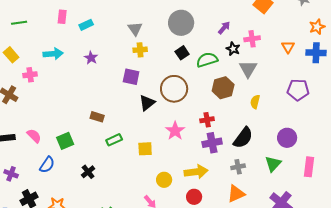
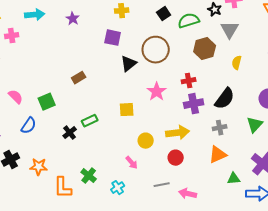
brown rectangle: (97, 117) -> (79, 78), turned -48
green rectangle: (114, 140) -> (90, 121), moved

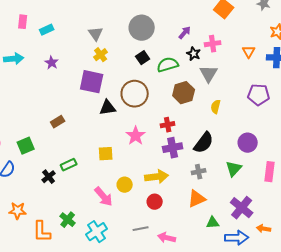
yellow cross: (122, 11) -> (101, 55), turned -32
purple square: (113, 38) -> (92, 82), size x1.4
black triangle: (129, 64) -> (108, 108), turned 30
pink arrow: (132, 163) -> (104, 197), moved, size x1.5
cyan cross: (118, 188) -> (97, 232), size x1.5

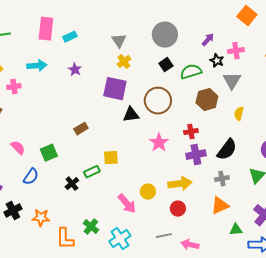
pink rectangle: (23, 22) -> (46, 29), size x1.6
yellow square: (106, 154) -> (111, 158), moved

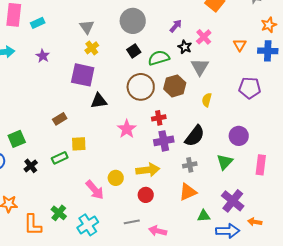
pink cross: (236, 51) -> (204, 37), turned -35
brown circle: (158, 101) -> (141, 87), moved
brown rectangle: (81, 129) -> (60, 119), moved
black cross: (72, 184) -> (31, 166), moved

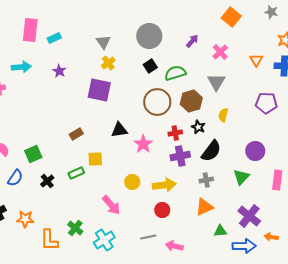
black star: (185, 47) -> (198, 127), moved
black triangle: (99, 101) -> (119, 130), moved
yellow circle: (116, 178) -> (132, 182), moved

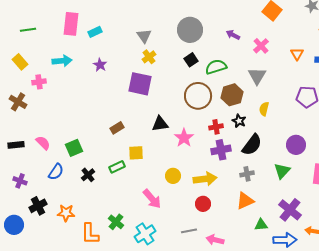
purple arrow: (192, 41) -> (233, 35), turned -104

